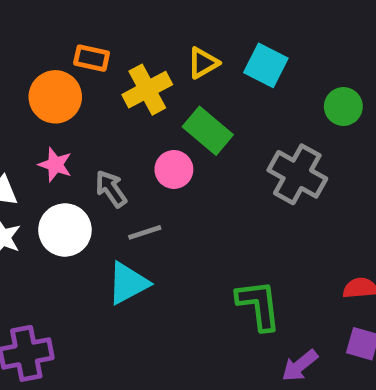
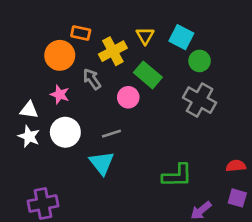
yellow triangle: (203, 63) -> (145, 36), turned -30
green circle: (343, 107) -> (200, 61), moved
gray arrow: (111, 189) -> (92, 79), moved
cyan triangle: (128, 283) -> (102, 163), turned -40
green L-shape: (259, 305) -> (177, 176), turned 96

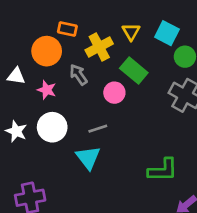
white triangle: (29, 110) -> (16, 76), moved

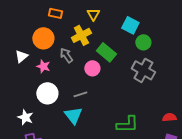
orange rectangle: (67, 29) -> (55, 13), moved
yellow triangle: (131, 32) -> (93, 14), moved
white triangle: (16, 76) -> (21, 56), turned -48
white star: (16, 131) -> (25, 117), moved

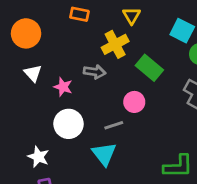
orange circle: (43, 38) -> (26, 33), moved
gray arrow: (66, 55) -> (95, 72), turned 133
white triangle: (21, 56) -> (33, 73), turned -32
pink circle: (92, 68) -> (134, 102), moved

